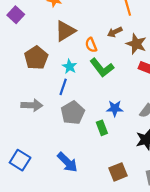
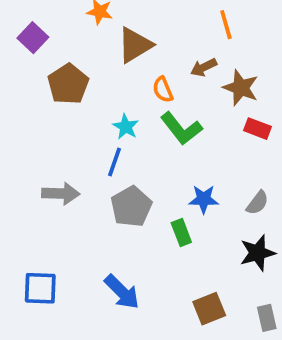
brown triangle: (65, 31) -> (135, 45), moved
brown pentagon: (36, 58) -> (68, 84), moved
blue square: (20, 160) -> (40, 288), turned -30

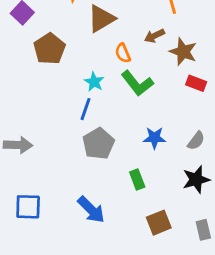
gray arrow: (61, 194) -> (18, 145), moved
green rectangle: (181, 233) -> (137, 179), moved

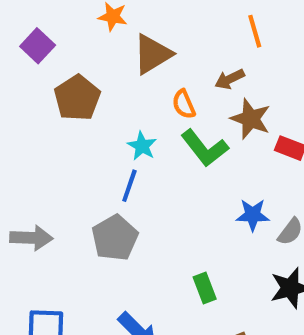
brown star: (183, 52) -> (251, 119), moved
blue star: (154, 138) -> (253, 215), moved
gray pentagon: (98, 144) -> (115, 238), moved

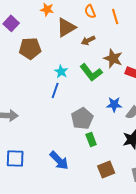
brown arrow: (230, 79) -> (88, 40), moved
brown pentagon: (77, 98) -> (30, 48), turned 30
orange semicircle: (184, 104) -> (90, 11), moved
gray pentagon: (115, 238) -> (82, 118), moved

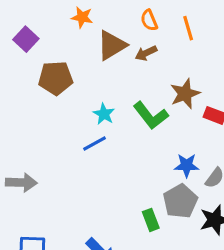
brown arrow: (88, 40) -> (146, 53), moved
brown star: (113, 58) -> (185, 94), turned 30
blue line: (55, 90) -> (95, 144), turned 42
gray pentagon: (82, 118) -> (180, 201), moved

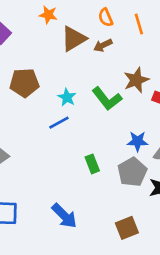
brown pentagon: (56, 78) -> (24, 83), moved
green rectangle: (151, 220) -> (92, 164), moved

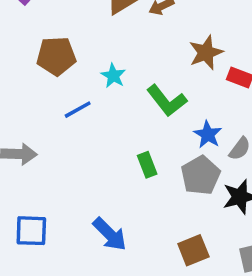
green L-shape: (107, 99) -> (167, 101), moved
blue line: (59, 123) -> (78, 110), moved
blue star: (138, 141) -> (208, 134), turned 30

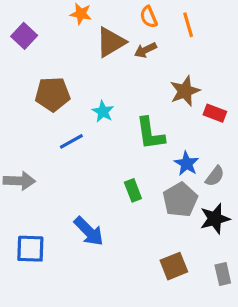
green L-shape: (167, 101) -> (150, 134), turned 30
blue arrow: (110, 234) -> (89, 231), moved

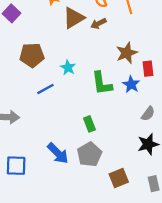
red rectangle: (215, 113) -> (148, 69), turned 63
blue star: (186, 164) -> (131, 84), moved
gray pentagon: (180, 200) -> (89, 154), moved

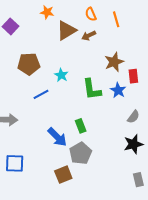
blue arrow: (58, 153) -> (57, 137), moved
brown square: (119, 178) -> (63, 175), moved

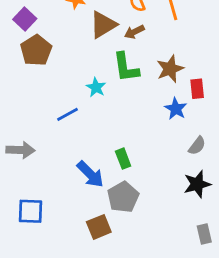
brown pentagon: (29, 64) -> (36, 50), moved, turned -30
green L-shape: (92, 89) -> (126, 67), moved

